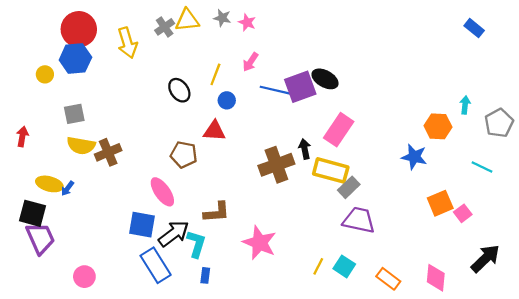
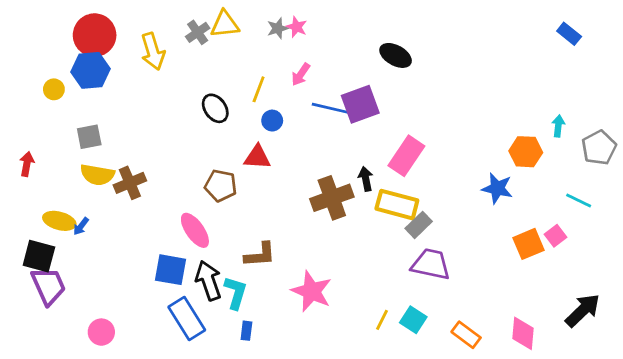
gray star: (222, 18) -> (278, 28), moved, turned -30
black ellipse: (325, 79) -> (396, 55), moved
pink square: (463, 213) -> (556, 236), moved
black arrow: (174, 234) -> (208, 281), turned -72

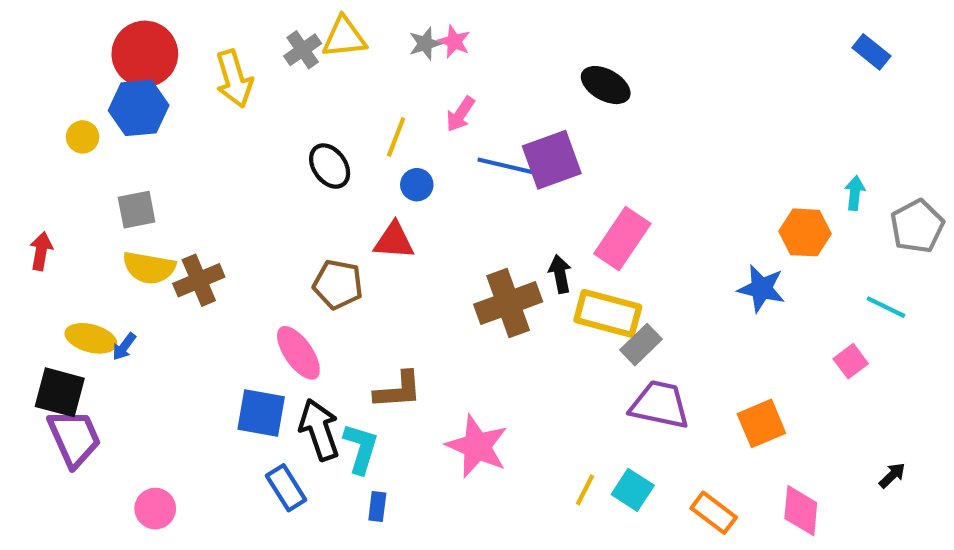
orange square: (528, 244) -> (761, 423), moved
black arrow: (583, 310) -> (892, 475), size x0.5
blue rectangle: (187, 318) -> (286, 488), size x0.7

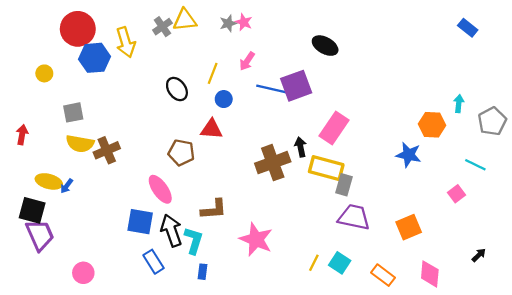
blue hexagon: (139, 108) -> (94, 58), moved
gray rectangle: (641, 345) -> (344, 185), turned -30

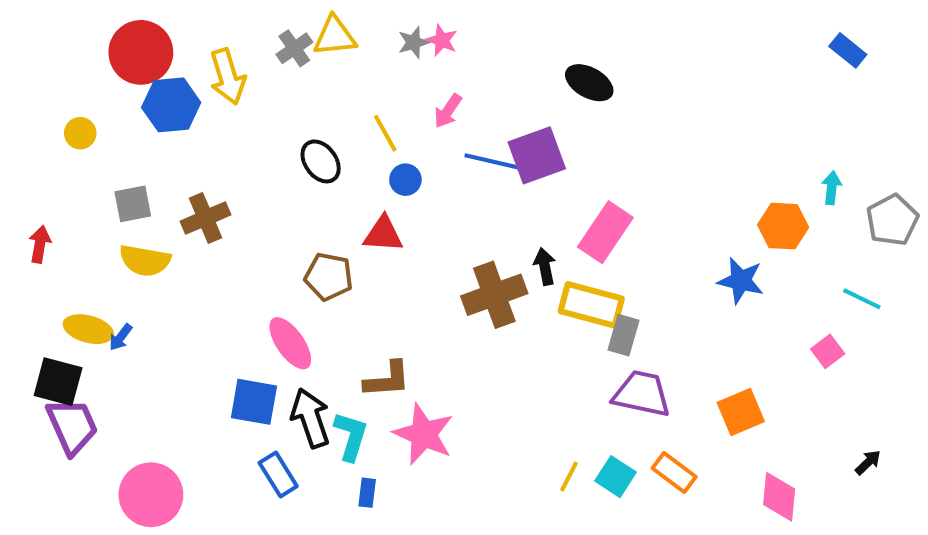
yellow line: (213, 73) -> (385, 133), turned -50
brown cross: (107, 150) -> (205, 218), moved
pink star: (256, 239) -> (424, 434), moved
pink circle: (83, 273) -> (151, 495), size x1.6
orange rectangle: (383, 275) -> (674, 473), moved

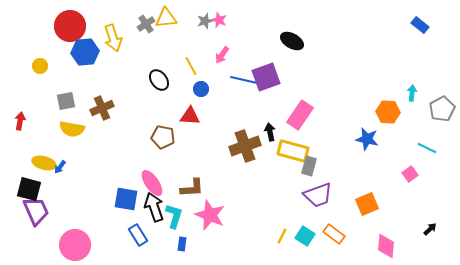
pink ellipse: (290, 343) -> (152, 183), moved
purple trapezoid: (642, 394) -> (318, 195), turned 148

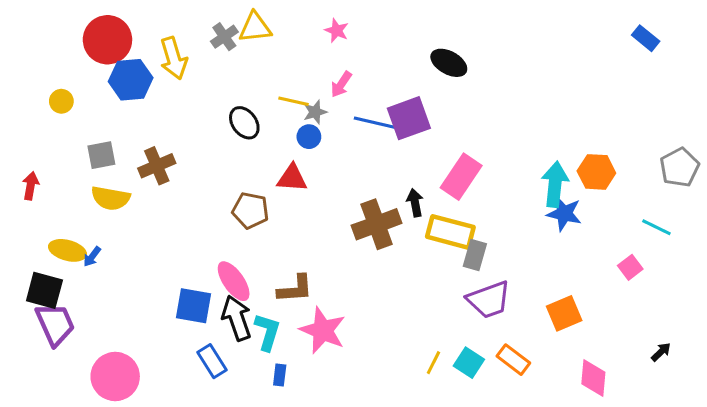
gray star: (205, 21) -> (315, 112), moved
yellow line: (191, 66) -> (294, 101), turned -48
cyan arrow: (412, 93) -> (555, 184), moved, size x1.8

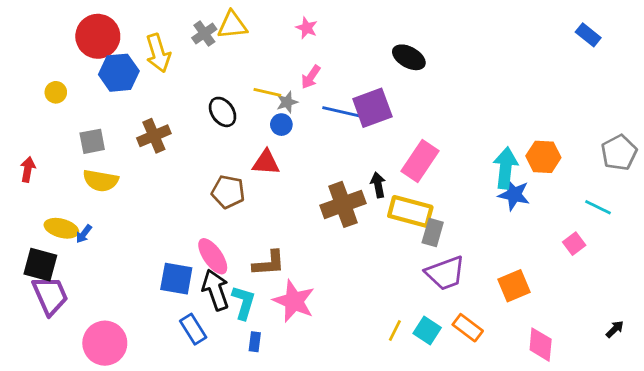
brown cross: (157, 166) -> (154, 136), moved
black arrow: (661, 352) -> (615, 329), moved

